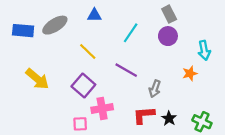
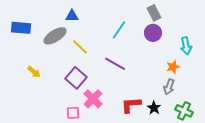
blue triangle: (94, 15) -> (72, 16), moved
gray ellipse: (55, 25) -> (55, 36), moved
yellow arrow: (37, 79) -> (34, 72), size x0.6
gray arrow: (155, 89) -> (169, 87), moved
pink cross: (102, 109) -> (93, 99), turned -36

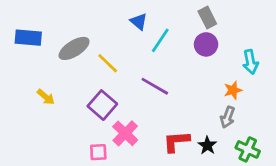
blue triangle: (72, 16) -> (139, 22), moved, turned 40

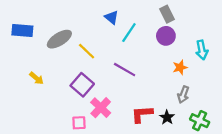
orange star: (233, 90) -> (180, 67), moved

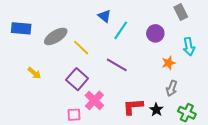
gray rectangle: (167, 14) -> (181, 12), moved

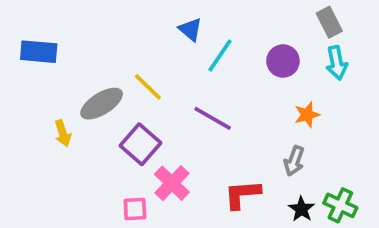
gray ellipse: (56, 36) -> (102, 104), moved
cyan arrow: (189, 47) -> (337, 63), moved
yellow arrow: (34, 73) -> (63, 133), turned 32
gray arrow: (172, 88) -> (294, 161), moved
black star: (156, 110) -> (301, 209), moved

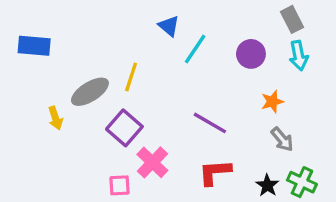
yellow line: (148, 87) -> (131, 77), turned 64
purple line: (213, 118) -> (210, 123), moved
gray arrow: (294, 161) -> (282, 139), moved, turned -60

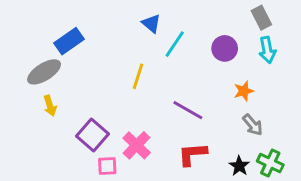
blue rectangle: (34, 46) -> (69, 41), moved, turned -40
yellow line: (131, 77) -> (138, 76), moved
gray ellipse: (90, 92) -> (44, 72), moved
purple square: (124, 128) -> (92, 135), moved

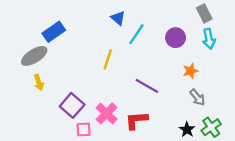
red L-shape: (192, 154) -> (136, 120), moved
green cross: (270, 163) -> (211, 127), turned 30

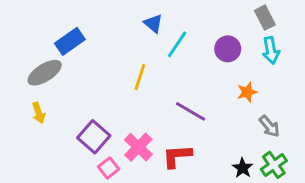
yellow arrow: (39, 82) -> (39, 113), moved
gray arrow: (197, 97) -> (269, 126), moved
pink square: (84, 130) -> (109, 168), turned -35

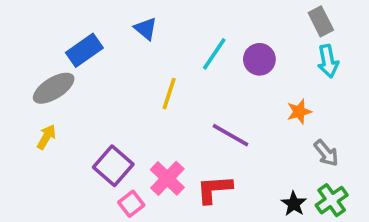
blue triangle: (153, 24) -> (146, 29), moved
purple circle: (228, 49) -> (259, 59), moved
yellow arrow: (39, 113) -> (46, 137), turned -132

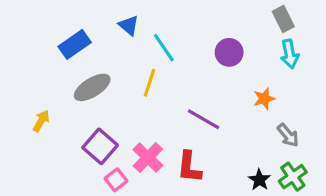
cyan line: (214, 54) -> (164, 48), moved, turned -68
gray ellipse: (54, 88) -> (92, 87), moved
red L-shape: (214, 189) -> (189, 167), turned -80

